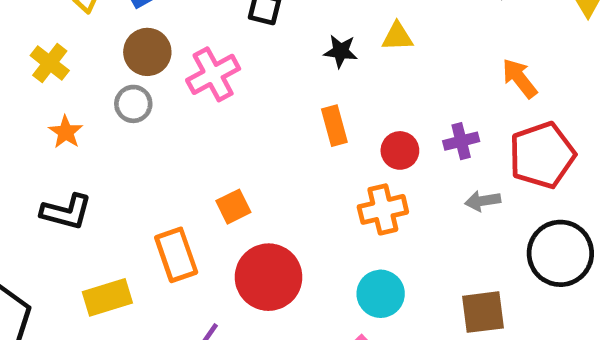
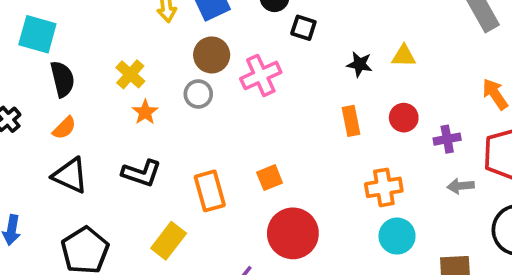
yellow cross: (50, 63) -> (130, 74), moved
red circle: (400, 150) -> (404, 118), moved
orange rectangle: (176, 255) -> (210, 191), moved
cyan circle: (381, 294) -> (397, 236), moved
yellow rectangle: (107, 297) -> (169, 241), turned -39

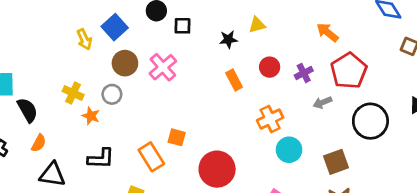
gray circle: (198, 94) -> (112, 94), moved
orange square: (270, 178) -> (177, 137), moved, turned -36

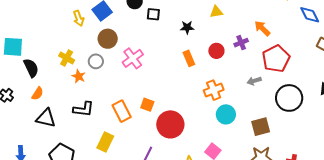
yellow triangle: (257, 25) -> (216, 12), moved
pink cross: (163, 67) -> (133, 58), moved
purple cross: (304, 73) -> (241, 43), moved
orange square: (177, 137) -> (147, 105), moved

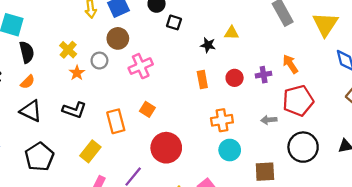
yellow triangle: (216, 12) -> (232, 33), moved
orange square: (147, 105) -> (147, 109), moved

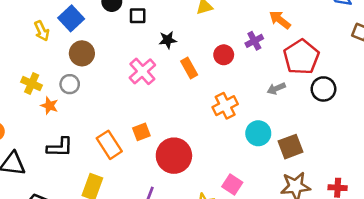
black star: (208, 45) -> (168, 40), moved
pink cross: (141, 66) -> (142, 71), moved
orange square: (147, 109) -> (141, 132), moved, turned -35
black circle: (303, 147) -> (323, 89), moved, size x0.7
cyan circle: (230, 150) -> (258, 133), moved

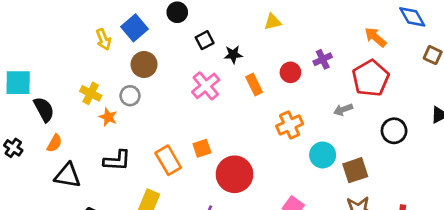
black square: (138, 16) -> (205, 40), moved, turned -30
orange arrow: (280, 20) -> (375, 37), moved
black circle: (323, 89) -> (394, 131), moved

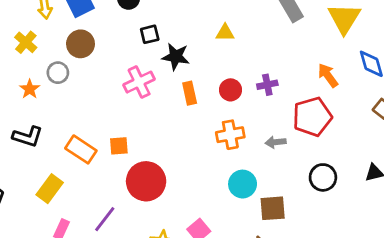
black star: (233, 54) -> (176, 57), size x1.4
yellow cross: (91, 93) -> (26, 42), moved
orange cross: (290, 125) -> (230, 135), moved
orange rectangle: (168, 160) -> (81, 149), turned -40

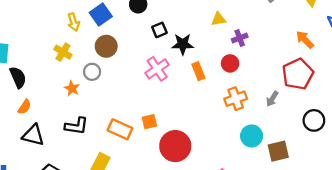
purple cross: (267, 85) -> (240, 38), moved
gray arrow: (276, 142) -> (272, 99), turned -42

